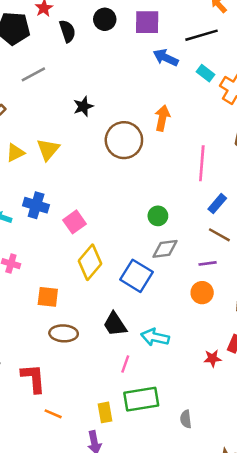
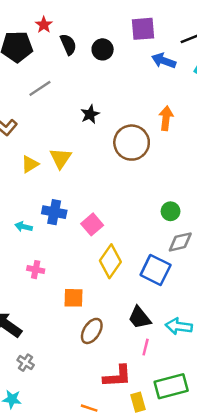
black circle: (105, 19) -> (103, 49), moved
brown ellipse: (64, 333) -> (92, 331), turned -55
pink line: (125, 364) -> (146, 347), moved
red L-shape: (33, 378) -> (117, 376), moved, turned 96

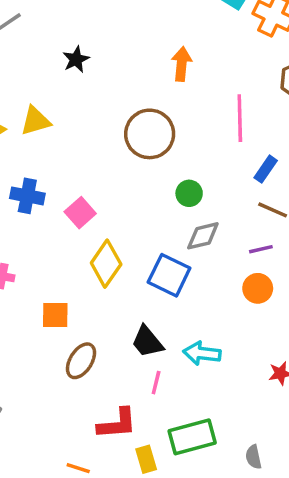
brown circle: (132, 143) -> (150, 134), moved
yellow triangle: (61, 158) -> (35, 121), turned 40

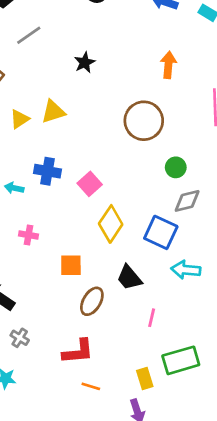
black trapezoid: (147, 342) -> (129, 278), moved
cyan arrow: (202, 353) -> (186, 270), moved
red L-shape: (117, 424) -> (78, 352), moved

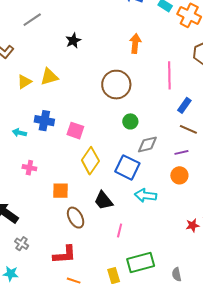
green circle: (176, 167) -> (130, 121), moved
pink square: (90, 184) -> (75, 131), turned -30
brown ellipse: (92, 301) -> (76, 218), turned -60

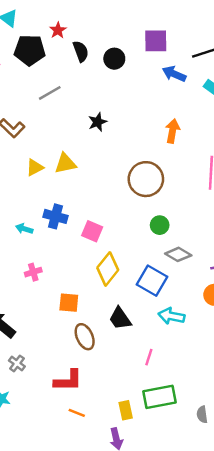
gray diamond: (147, 144) -> (178, 254), turned 40
pink cross: (29, 168) -> (33, 272), turned -32
pink line: (120, 231) -> (149, 357), moved

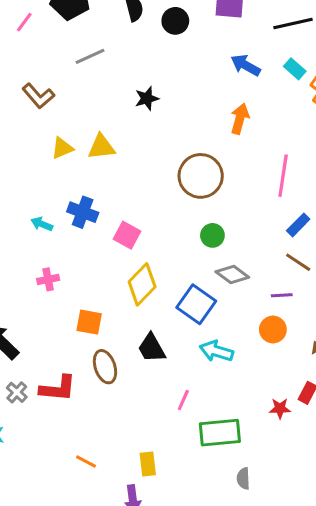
blue arrow: (174, 74) -> (246, 65), moved
red L-shape: (68, 381) -> (58, 388), moved
green rectangle: (159, 397) -> (220, 433), moved

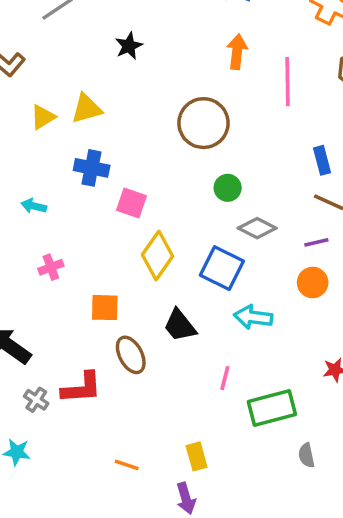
pink line: (283, 176) -> (288, 82), moved
blue cross: (83, 212) -> (92, 168), moved
blue rectangle: (298, 225) -> (322, 160), turned -50

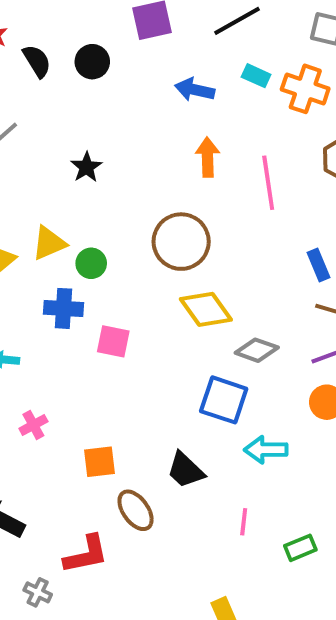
green circle: (228, 188) -> (91, 263), moved
yellow diamond: (157, 256) -> (206, 309), moved, turned -63
gray cross: (36, 400) -> (38, 592), moved
green rectangle: (272, 408) -> (300, 548), size x0.6

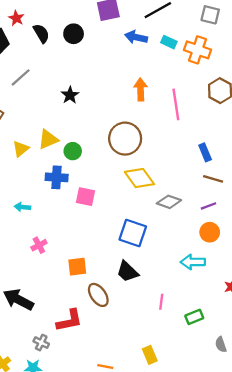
blue arrow: (195, 90) -> (136, 37), moved
blue square: (224, 400) -> (133, 233), moved
cyan arrow: (266, 450) -> (193, 262), moved

